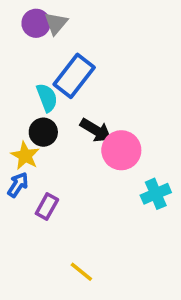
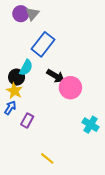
cyan semicircle: (47, 98) -> (26, 68), moved, turned 49
black circle: (43, 132) -> (17, 77), moved
cyan cross: (156, 194) -> (91, 125), moved, turned -35

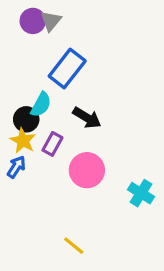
pink circle: (70, 88) -> (87, 170), moved
purple rectangle: (27, 120) -> (52, 144), moved

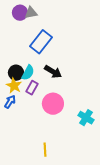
gray triangle: (51, 21) -> (31, 13), turned 40
cyan semicircle: (41, 105) -> (28, 73), moved
yellow line: (74, 246) -> (45, 150), turned 48

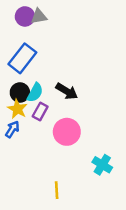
blue rectangle: (41, 42) -> (22, 58), moved
cyan cross: (86, 118) -> (102, 165), moved

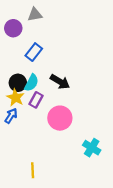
purple circle: (25, 16) -> (13, 28), moved
blue rectangle: (22, 58) -> (34, 52), moved, size x0.7
yellow line: (57, 190) -> (33, 170), moved

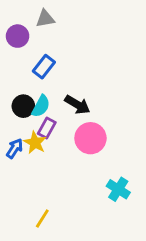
yellow star: (16, 98) -> (35, 143), moved
pink circle: (60, 118) -> (90, 138), moved
yellow line: (33, 170) -> (42, 218), turned 35

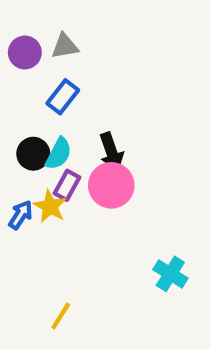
gray triangle: (45, 19) -> (65, 46), moved
black arrow: (77, 105) -> (111, 152), turned 40
pink circle: (90, 138) -> (111, 185), moved

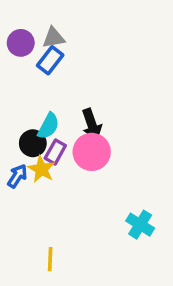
blue rectangle: (63, 97) -> (50, 60), moved
black circle: (33, 154) -> (33, 143), moved
yellow line: (61, 316) -> (50, 259), turned -30

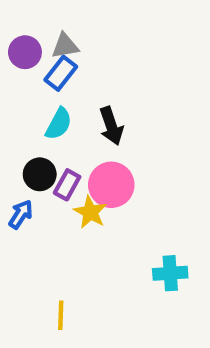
black arrow: (92, 124) -> (111, 126), moved
cyan semicircle: (48, 126) -> (59, 124), moved
yellow star: (41, 169) -> (90, 212), moved
cyan cross: (140, 225) -> (170, 273), turned -36

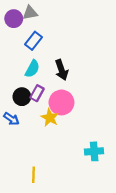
gray triangle: (65, 46) -> (30, 13), moved
purple circle: (25, 52) -> (14, 19), moved
purple rectangle: (67, 185) -> (37, 93), moved
blue arrow: (21, 214) -> (11, 119), turned 91

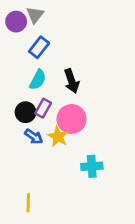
gray triangle: (30, 13) -> (35, 15), turned -42
blue arrow: (11, 119) -> (34, 137), moved
cyan cross: (94, 151) -> (92, 166), moved
yellow line: (34, 175) -> (28, 203), moved

